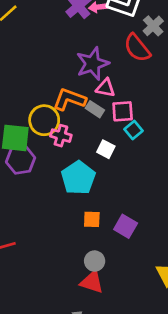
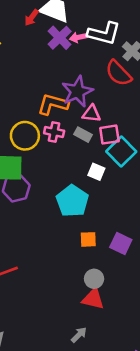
orange L-shape: (69, 99) -> (53, 104), moved
yellow circle: (44, 120) -> (25, 136), moved
cyan square: (134, 130) -> (121, 151), size x1.6
pink cross: (61, 136) -> (54, 132), moved

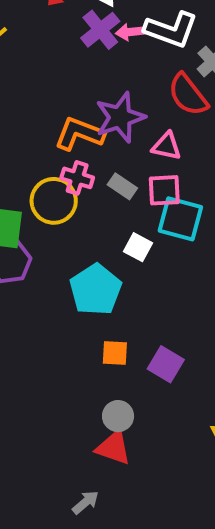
pink triangle: (91, 114) -> (167, 146), moved
yellow circle: (25, 136) -> (54, 201), moved
cyan square: (121, 151) -> (180, 219), turned -36

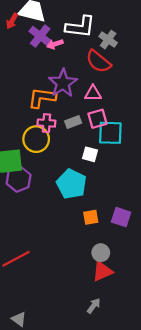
pink arrow: (130, 32) -> (55, 44), moved
gray rectangle: (122, 186) -> (73, 122), turned -42
red triangle: (114, 448) -> (102, 271), turned -30

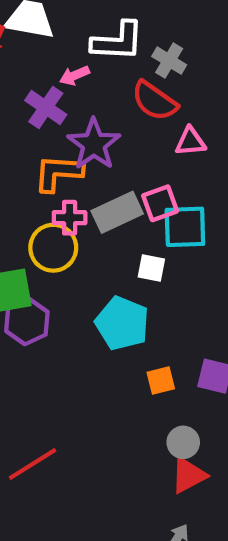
purple cross: (40, 36) -> (46, 107), moved
pink triangle: (93, 93) -> (190, 142), moved
gray rectangle: (73, 122) -> (117, 212), size x1.6

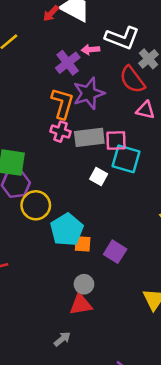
orange L-shape: (58, 173) -> (62, 103), turned 84
yellow circle: (53, 248) -> (36, 205), moved
cyan pentagon: (122, 323) -> (67, 230), moved

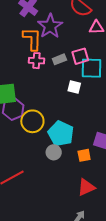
gray rectangle: (89, 137) -> (59, 59), size x0.6
orange square: (83, 244) -> (84, 155), moved
gray circle: (84, 284) -> (54, 152), moved

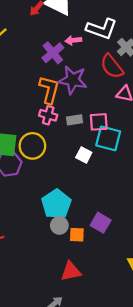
purple star: (50, 26) -> (73, 80), turned 30
yellow circle: (32, 121) -> (32, 146), moved
gray circle: (54, 152) -> (59, 225), moved

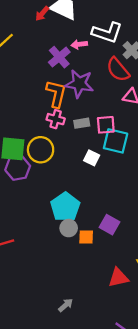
red triangle: (71, 271) -> (118, 278), moved

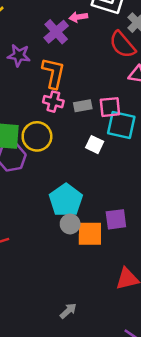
purple star: (79, 84) -> (19, 55), moved, size x0.7
purple square: (109, 225) -> (116, 219), turned -36
orange square: (86, 237) -> (90, 234), size x1.5

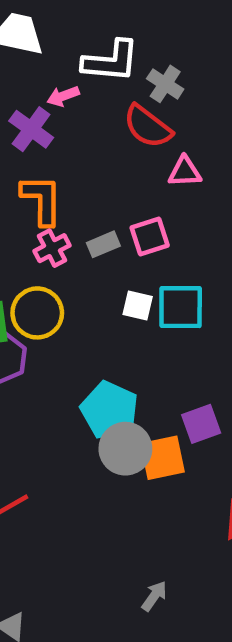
pink cross: (53, 102) -> (52, 248), turned -30
cyan square: (121, 125) -> (181, 307), moved
gray circle: (70, 224) -> (125, 449), size x1.5

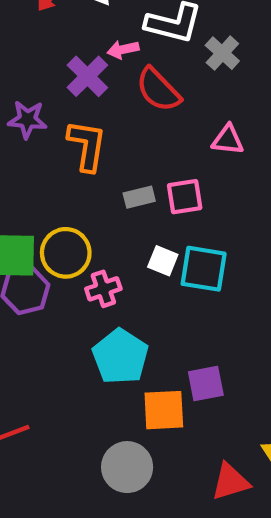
red semicircle: (148, 127) -> (158, 90), moved
pink cross: (52, 248) -> (103, 289), moved
gray circle: (125, 449) -> (127, 467), moved

